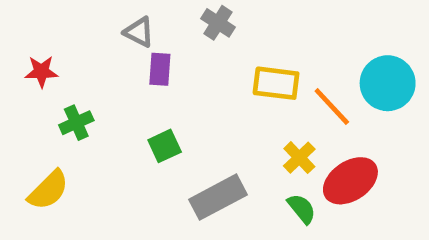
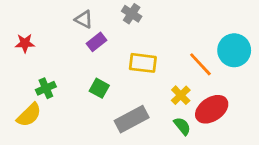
purple rectangle: (160, 69) -> (96, 42), turned 48
yellow rectangle: (276, 83) -> (143, 63), moved
green cross: (76, 123) -> (46, 88), moved
green square: (165, 146) -> (99, 88), turned -36

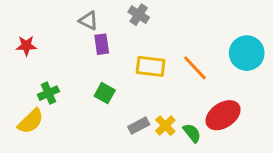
purple rectangle: (96, 42) -> (102, 44), turned -60
orange line: (200, 64) -> (195, 68), moved
yellow cross: (181, 95) -> (165, 126), moved
gray rectangle: (132, 119) -> (139, 126), size x0.6

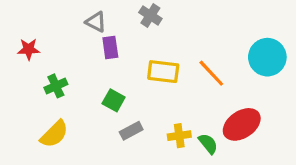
green cross: (48, 93) -> (56, 86), moved
yellow semicircle: (31, 121) -> (54, 134), moved
gray rectangle: (139, 126) -> (131, 131), moved
yellow cross: (165, 126) -> (179, 136), turned 36

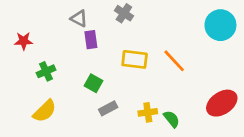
cyan circle: (267, 57) -> (220, 25), moved
red ellipse: (242, 124) -> (222, 103), moved

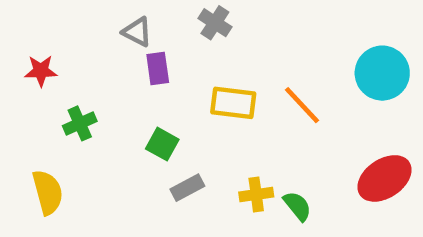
cyan circle: (220, 25) -> (382, 73), moved
yellow semicircle: (45, 111) -> (48, 192), moved, turned -60

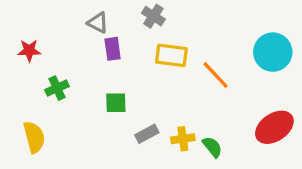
yellow rectangle: (233, 103) -> (171, 55), moved
green square: (162, 144) -> (116, 103), turned -30
gray rectangle: (187, 188) -> (147, 134), moved

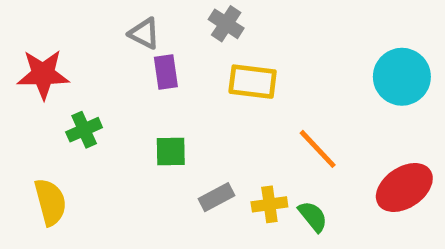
red star: (29, 50) -> (43, 74), size x1.5
orange line: (216, 75) -> (318, 149), moved

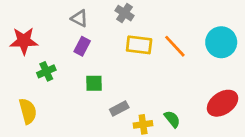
purple rectangle: (166, 72) -> (82, 46), moved, turned 36
orange line: (318, 149) -> (175, 46), moved
yellow cross: (269, 204) -> (143, 124), moved

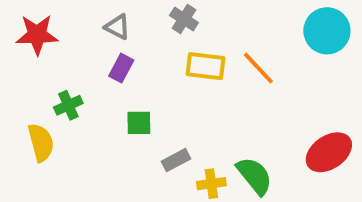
red star: (24, 41) -> (37, 35), moved
cyan circle: (221, 42) -> (327, 31), moved
yellow semicircle: (28, 111) -> (41, 142), moved
green semicircle: (172, 119) -> (254, 176), size x1.5

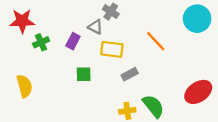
gray triangle: (117, 27) -> (95, 27), moved
yellow rectangle: (205, 66) -> (112, 49), moved
green cross: (68, 105) -> (41, 42), moved
gray rectangle: (176, 160) -> (130, 74), moved

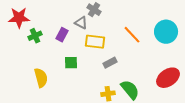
cyan circle: (197, 19) -> (166, 32), moved
yellow semicircle: (24, 86) -> (41, 78), moved

